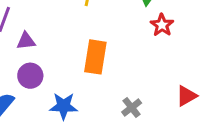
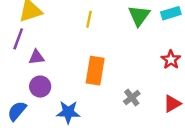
red star: (162, 25) -> (171, 60), moved
gray cross: (132, 108) -> (132, 98), moved

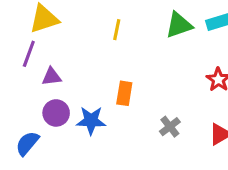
green triangle: (139, 16) -> (179, 25), turned 35
orange rectangle: (95, 71) -> (124, 93), size x0.7
blue star: (68, 112) -> (91, 121), moved

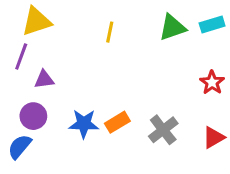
orange rectangle: (124, 93) -> (117, 122), moved, turned 50
purple circle: (56, 113) -> (33, 116), moved
gray cross: (170, 127) -> (163, 130), size x1.4

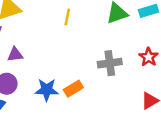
gray cross: (163, 130) -> (110, 63), moved, turned 30

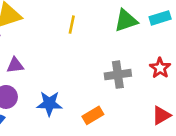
orange rectangle: (73, 89) -> (93, 115), moved

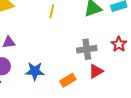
red triangle: (161, 115) -> (96, 71), moved

